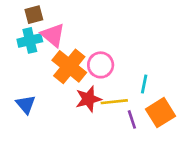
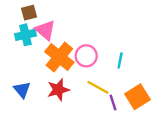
cyan line: (144, 84) -> (120, 60), moved
red star: (88, 99) -> (58, 90), moved
yellow line: (114, 102) -> (98, 87), turned 35

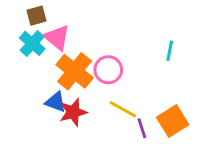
cyan cross: (26, 35) -> (32, 43), turned -36
cyan line: (120, 60) -> (170, 51), moved
blue triangle: (22, 90) -> (56, 102), moved, turned -30

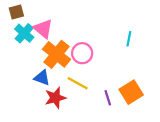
brown square: (37, 16) -> (16, 12), moved
yellow line: (123, 109) -> (78, 83), moved
red star: (73, 112) -> (55, 98), moved

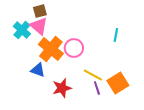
brown square: (16, 12) -> (40, 11), moved
yellow line: (78, 83) -> (93, 75), moved
red star: (55, 98) -> (62, 88), moved

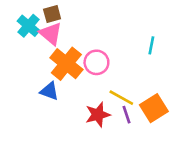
cyan cross: (22, 30) -> (29, 26), moved
red star: (62, 88) -> (98, 115), moved

